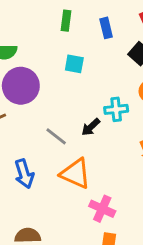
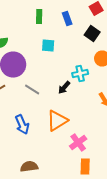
gray line: (56, 136) -> (32, 90), moved
orange triangle: (75, 174) -> (57, 120), turned -50
pink cross: (102, 209) -> (78, 142), turned 36

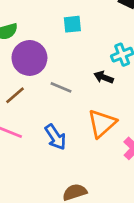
black arrow: (64, 88) -> (104, 77), turned 80

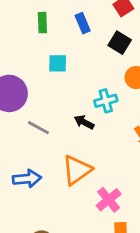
blue arrow: (55, 137) -> (27, 179), turned -68

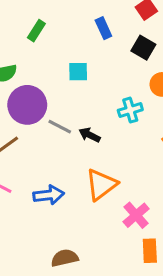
green rectangle: (42, 23) -> (36, 31), moved, turned 36
black arrow: (84, 122) -> (89, 135), moved
gray line: (38, 128) -> (60, 127), moved

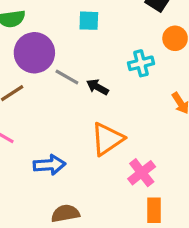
blue arrow: (49, 195) -> (49, 165), moved

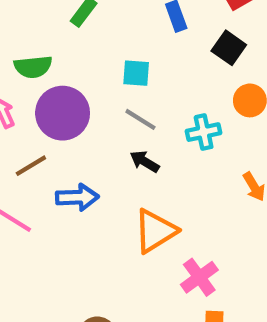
gray line: (67, 77) -> (140, 119), moved
blue arrow: (49, 165) -> (77, 197), moved

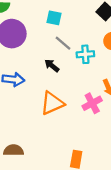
gray line: (140, 119) -> (63, 43), moved
pink cross: (199, 277) -> (92, 103), moved

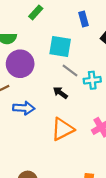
cyan square: (54, 18) -> (60, 47), size x1.5

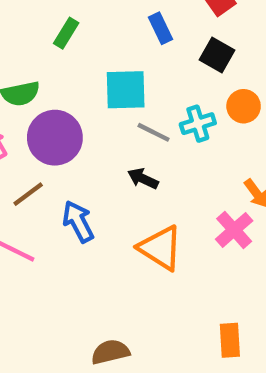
cyan cross: (92, 80) -> (198, 124), moved
blue arrow: (24, 108) -> (78, 222), turned -110
orange triangle: (63, 129) -> (160, 248), turned -50

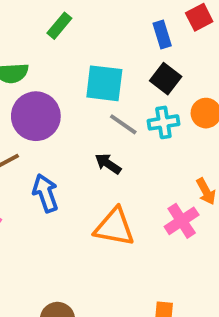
blue rectangle: (160, 28) -> (162, 35), moved
black square: (217, 55) -> (166, 79), moved
orange triangle: (160, 248) -> (114, 227), turned -30

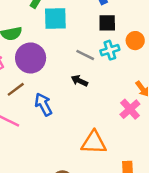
black square: (166, 79) -> (107, 23), turned -30
cyan square: (104, 83) -> (55, 19), moved
orange triangle: (114, 227) -> (94, 143), moved

